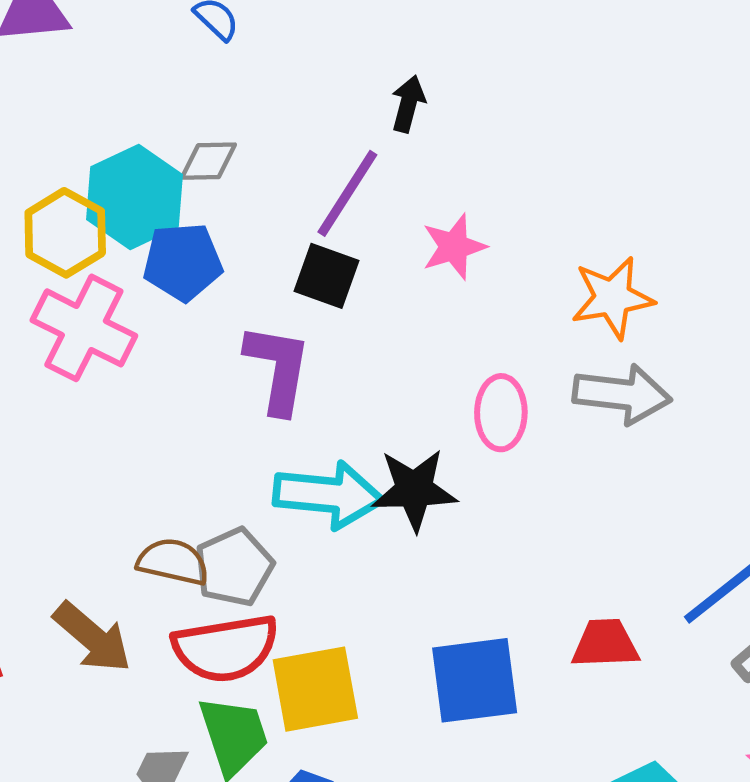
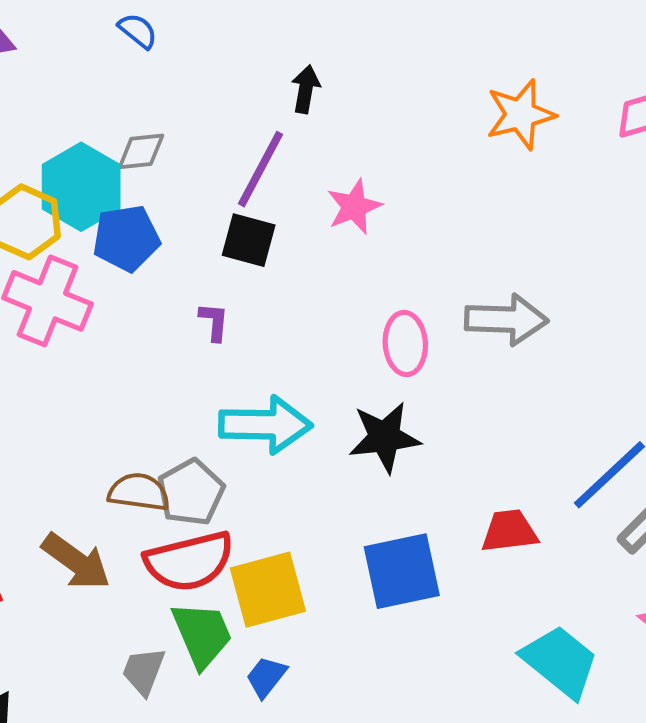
orange star: (613, 298) -> (521, 114), moved
purple L-shape: (278, 369) -> (214, 322), size x0.5
black star: (414, 490) -> (385, 437), moved

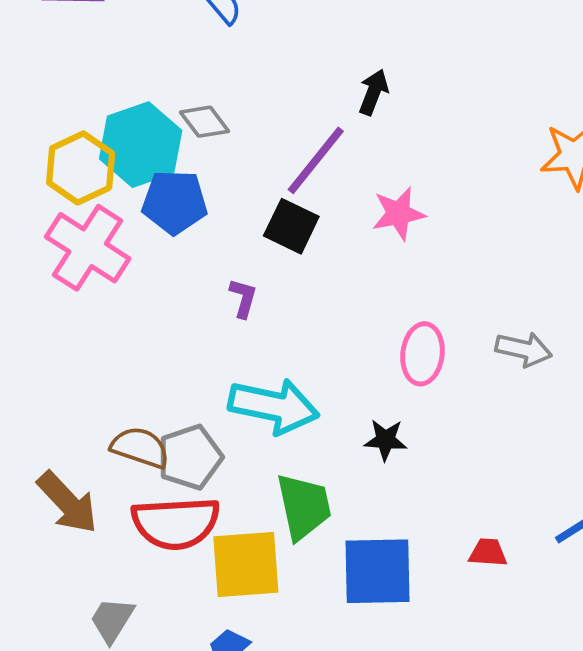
gray diamond: (141, 151) -> (204, 122), turned 48
gray arrow: (506, 320) -> (524, 349), size x0.7
black star: (385, 437) -> (386, 440), size x0.6
red trapezoid: (509, 531) -> (488, 553), size x0.7
green trapezoid: (202, 635) -> (304, 506), moved

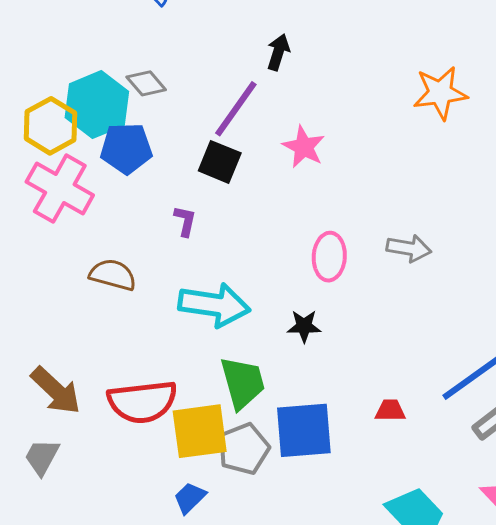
pink star: (398, 214) -> (304, 147), turned -30
brown semicircle: (140, 448) -> (113, 275), moved
gray pentagon: (190, 457) -> (244, 449), moved
gray trapezoid: (112, 620) -> (42, 457), moved

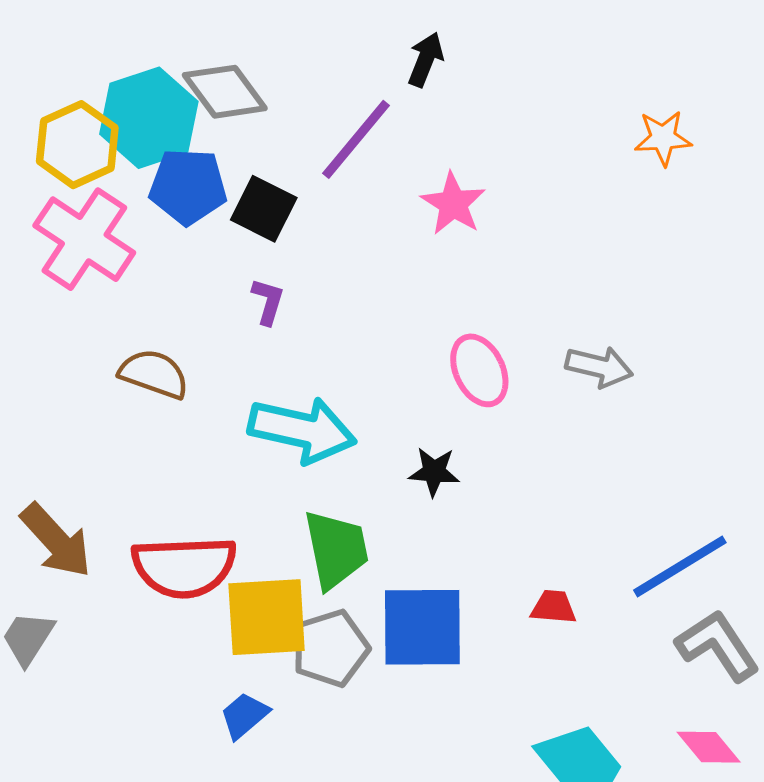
gray diamond: (146, 83) -> (225, 92), size x1.4
orange star: (440, 93) -> (663, 138), size x0.7
black square: (220, 162) -> (264, 209), moved
pink ellipse: (329, 257) -> (479, 370), turned -33

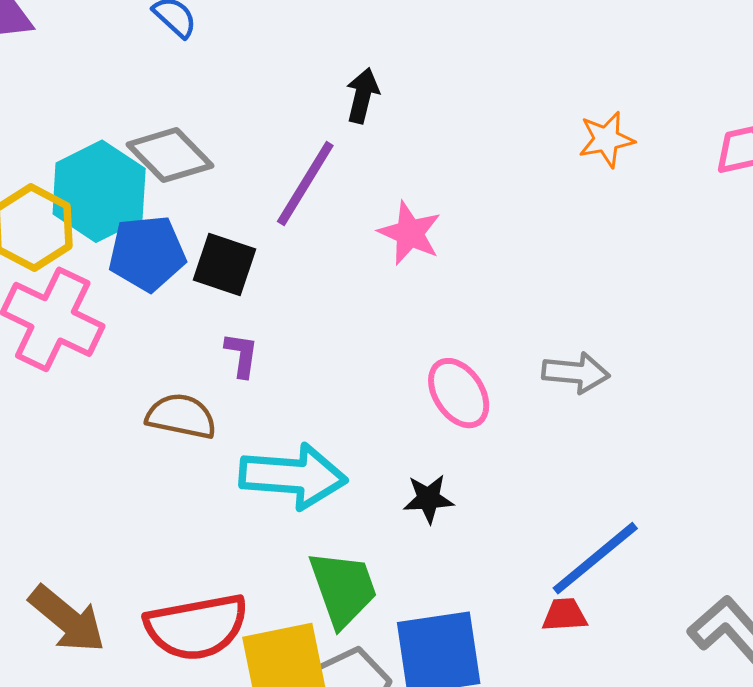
brown semicircle: (154, 374) -> (181, 416), moved
blue line: (680, 566) -> (595, 558), moved

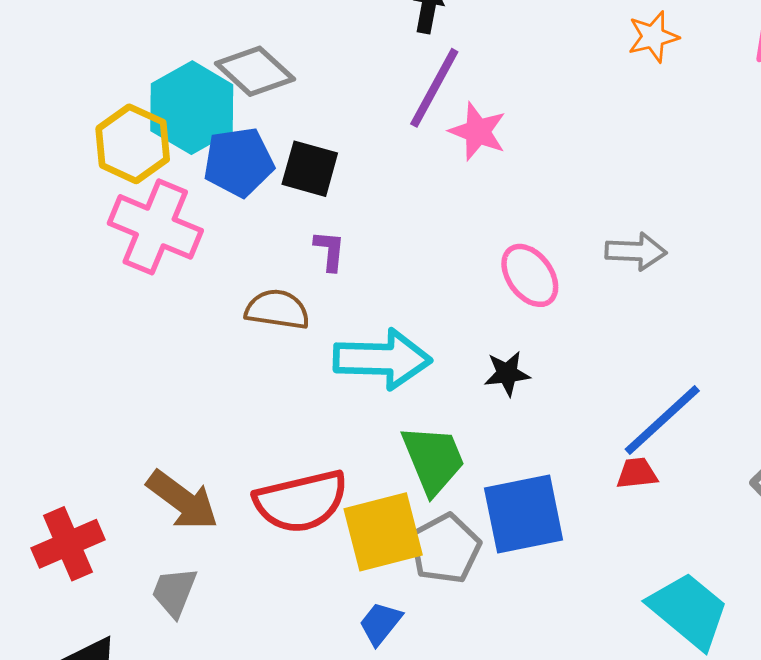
purple line: (305, 184) -> (434, 88), moved

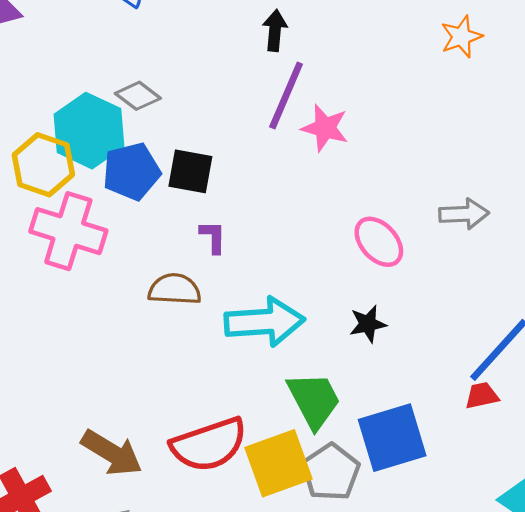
gray diamond: (255, 71) -> (138, 96), size x0.7

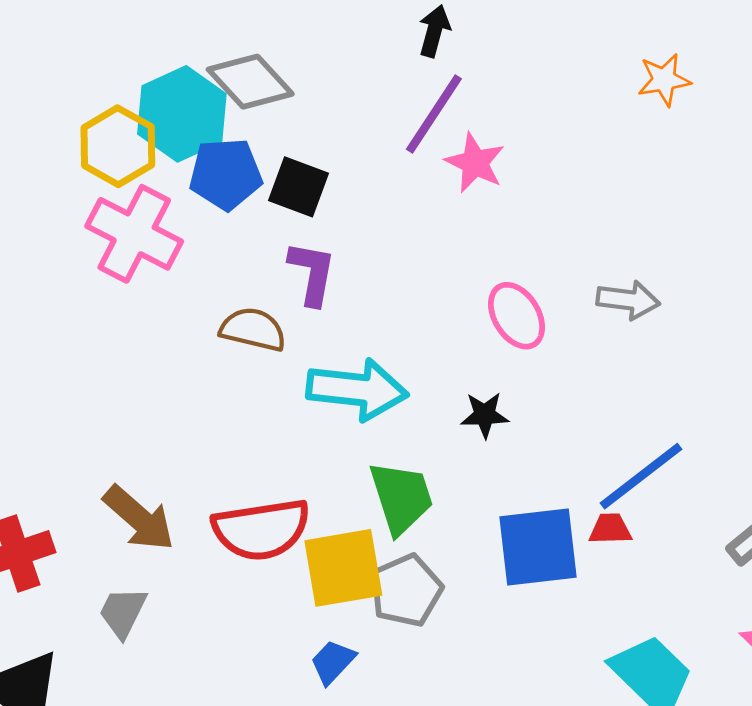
gray diamond: (138, 96) -> (250, 82), size x1.5
purple L-shape: (213, 237) -> (312, 273), size x1.5
blue square: (392, 438) -> (538, 547), moved

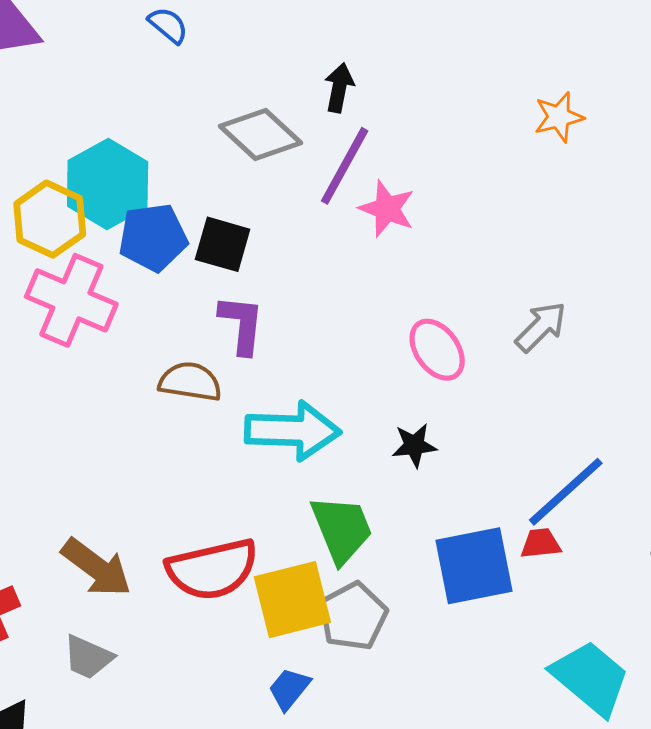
gray diamond: (250, 82) -> (261, 134), moved
gray arrow: (628, 300) -> (541, 327), turned -48
gray trapezoid: (123, 612) -> (88, 657), turned -88

